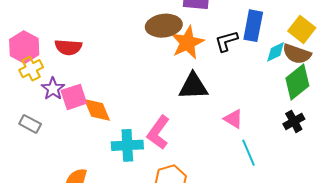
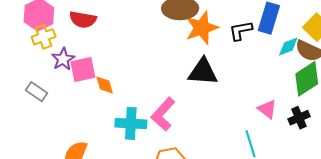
orange diamond: (97, 110) -> (105, 85), size x0.7
pink triangle: (233, 119) -> (267, 109), moved

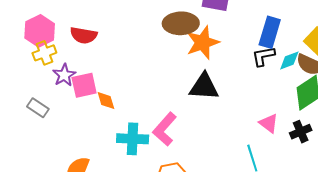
black L-shape: (241, 31) -> (263, 56), moved

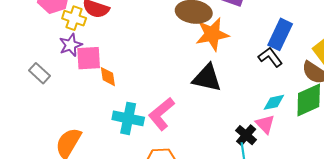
yellow cross: (44, 53) -> (74, 18), moved, turned 30
black L-shape: (263, 56) -> (270, 57), turned 55
cyan diamond: (289, 60) -> (274, 102), moved
black cross: (301, 132) -> (246, 135), moved, turned -35

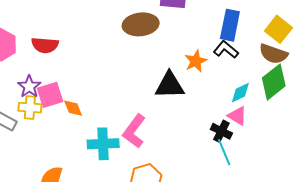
yellow cross: (74, 18) -> (30, 108), moved
orange star: (212, 34) -> (196, 61), moved, size x0.7

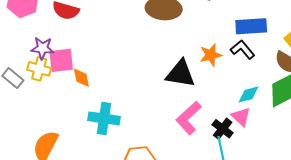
blue rectangle: (230, 25) -> (251, 26), turned 64
purple star: (29, 87) -> (42, 48), turned 30
pink L-shape: (134, 131) -> (189, 118), moved

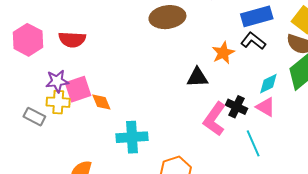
black triangle: (180, 74) -> (197, 77), size x0.7
black cross: (223, 129) -> (236, 107), moved

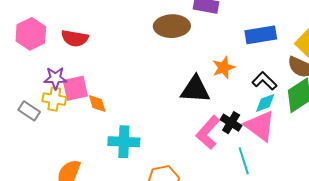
black L-shape: (253, 41) -> (264, 81), moved
black triangle: (197, 77) -> (195, 89), size x1.4
pink triangle: (266, 107) -> (260, 126), size x1.6

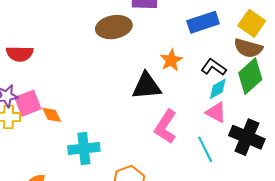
black cross: (231, 123) -> (247, 137), moved, size x1.6
pink triangle: (260, 126) -> (216, 112), size x0.7

